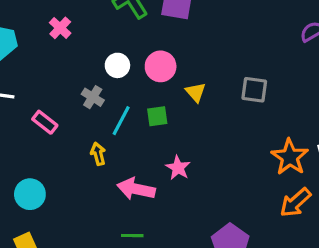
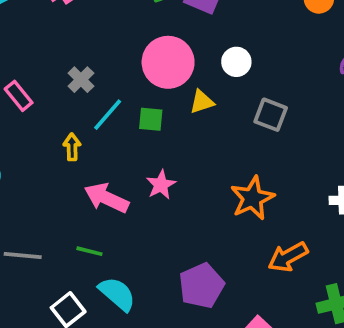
white circle: (117, 65) -> (236, 62), moved
pink circle: (161, 66) -> (168, 62), size x1.4
yellow triangle: (196, 92) -> (202, 102), turned 40
orange star: (290, 157) -> (252, 198), moved

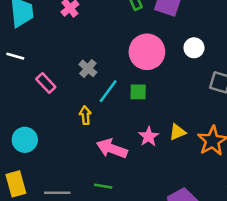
yellow triangle: (202, 102) -> (177, 132), moved

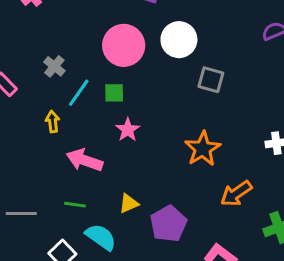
white circle: (194, 48) -> (179, 40), size x1.5
yellow triangle: (177, 132) -> (129, 203), moved
pink star: (149, 137) -> (128, 130), moved

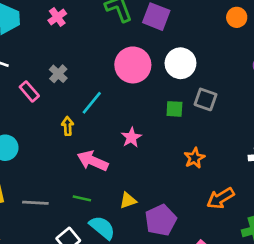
gray cross: (54, 66) -> (58, 74), moved
green square: (114, 93) -> (174, 109), moved
orange star: (203, 149) -> (194, 158), size x0.7

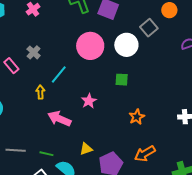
gray square: (205, 99) -> (149, 28), moved, turned 30
green line: (82, 198) -> (46, 154), moved
orange arrow: (220, 198) -> (145, 154), moved

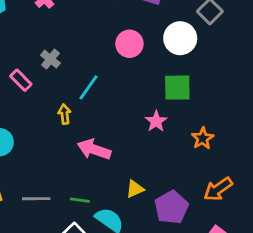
pink circle: (90, 46) -> (129, 44), size x0.7
green square: (122, 80) -> (177, 88), size x1.5
pink star: (89, 101) -> (156, 121), moved

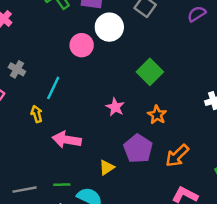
white circle: (180, 38) -> (109, 27), moved
green square: (177, 88) -> (150, 72), moved, turned -35
purple pentagon: (171, 207) -> (138, 149), moved

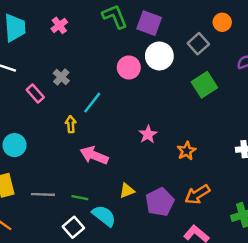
green square: (150, 72) -> (204, 85), moved
purple pentagon: (138, 149) -> (160, 202), moved

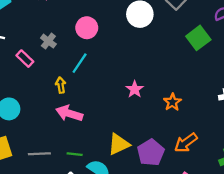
pink circle: (129, 67) -> (87, 28), moved
green square: (204, 85) -> (198, 38), moved
pink arrow: (94, 155) -> (69, 113), moved
yellow triangle: (127, 191) -> (119, 144), size x1.5

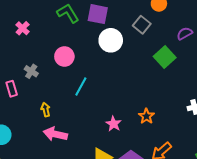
pink rectangle: (25, 59) -> (12, 89), turned 35
cyan line: (80, 63) -> (81, 86), moved
pink star: (135, 89) -> (114, 124), moved

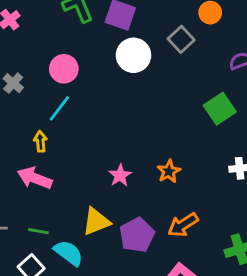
green square: (165, 57) -> (220, 109), moved
cyan line: (81, 86) -> (59, 108), moved
yellow arrow: (46, 110) -> (40, 141), moved

